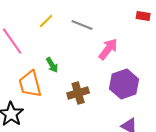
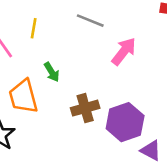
yellow line: (46, 21) -> (34, 28), moved, turned -35
purple hexagon: (124, 84) -> (125, 122), moved

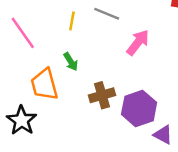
yellow line: (34, 28) -> (72, 21), moved

